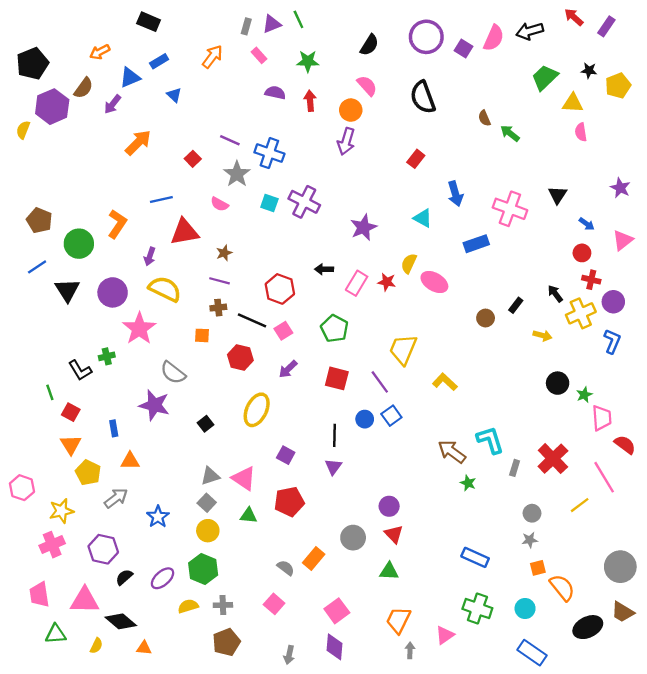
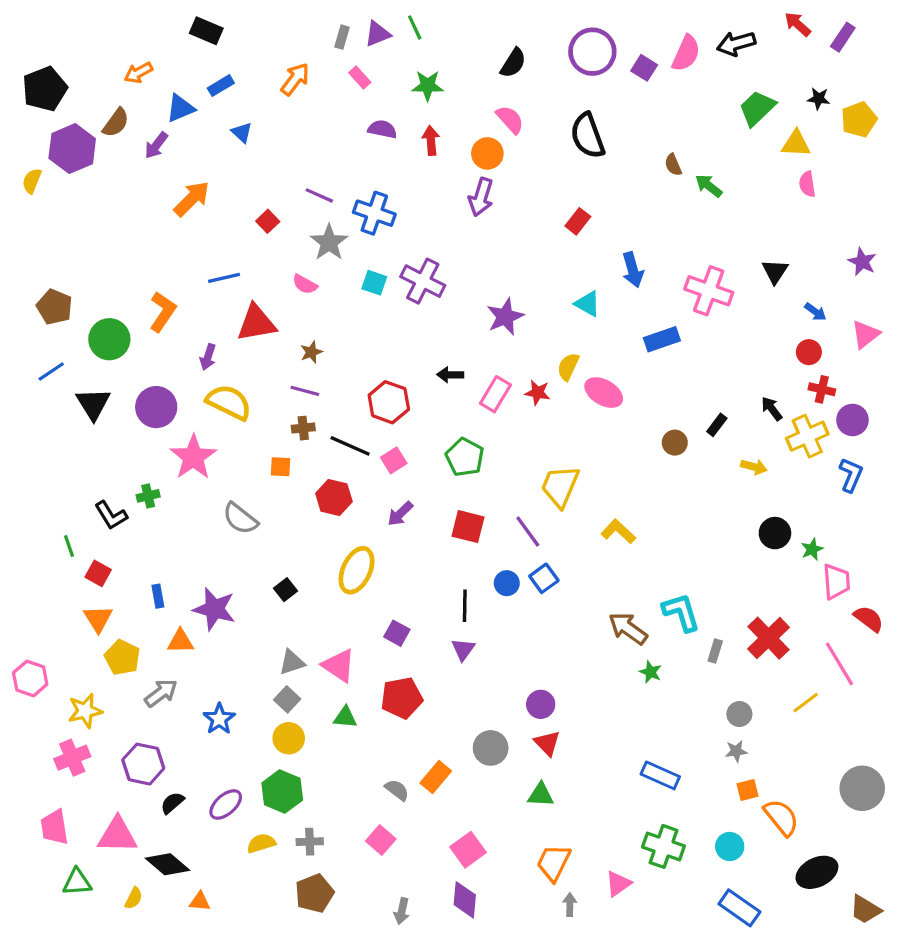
purple star: (154, 405) -> (214, 609), moved
brown trapezoid: (623, 612) -> (865, 909), moved

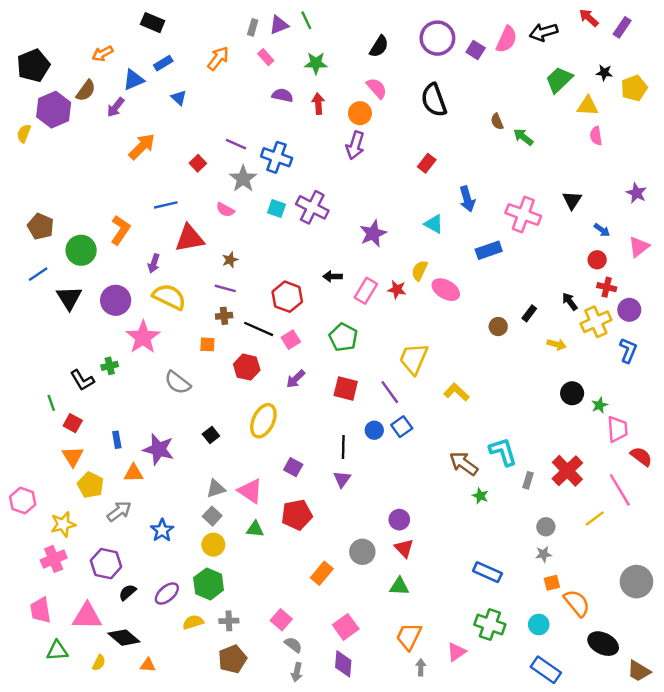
gray semicircle: (397, 790) -> (293, 645), moved
black ellipse: (817, 872) -> (603, 644), turned 52

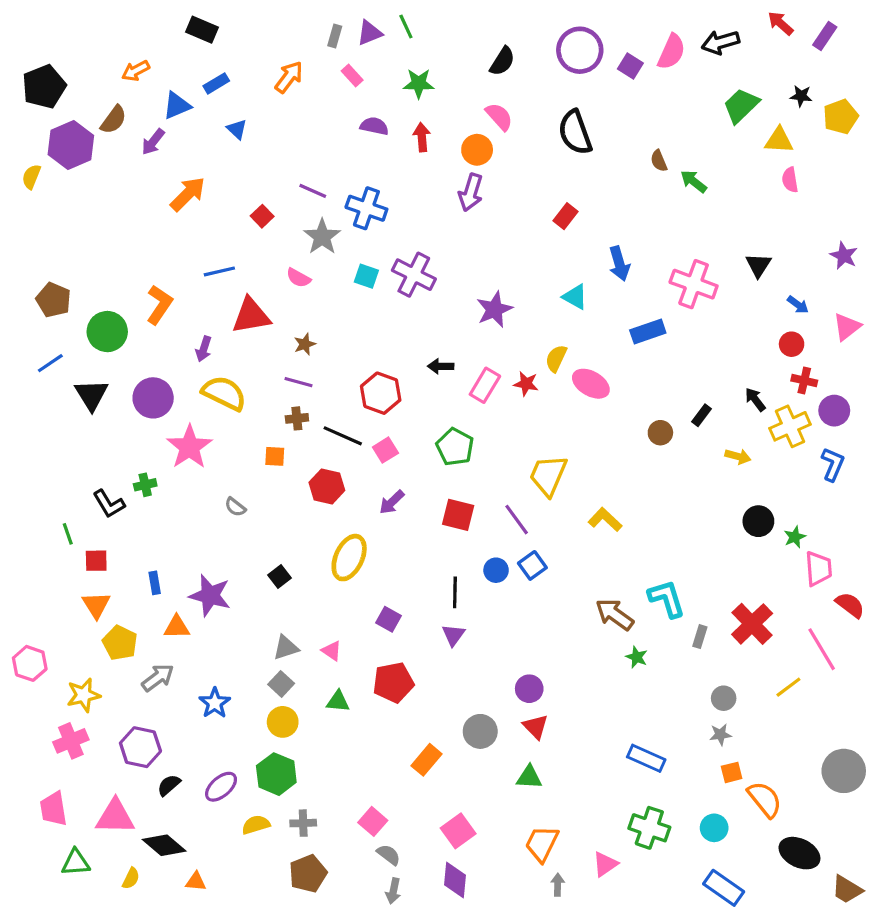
gray semicircle: (178, 383) -> (235, 507), size x0.6
red square: (73, 423) -> (96, 561), turned -30
pink triangle: (250, 491) -> (332, 651), size x0.6

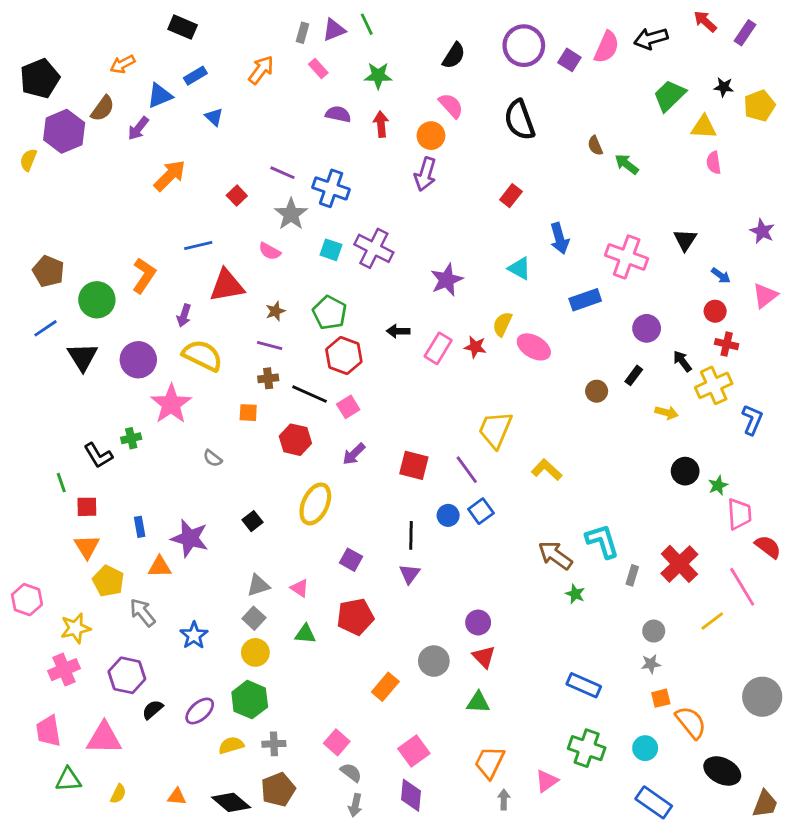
purple circle: (834, 411) -> (647, 328), moved
green pentagon: (455, 447) -> (330, 313), moved
gray arrow: (158, 678) -> (143, 612), turned -92
black diamond: (164, 845) -> (231, 802), moved
brown trapezoid: (847, 889) -> (765, 804), turned -100

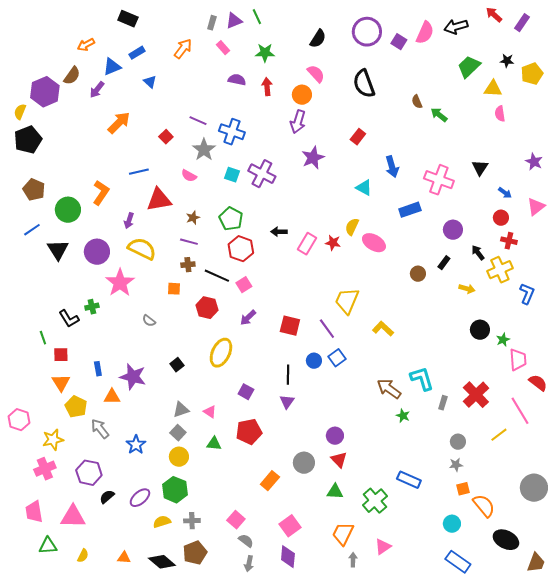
black pentagon: (40, 78) -> (28, 140), moved
purple star: (447, 280) -> (313, 158), moved
green cross: (587, 748) -> (375, 501), moved, turned 30

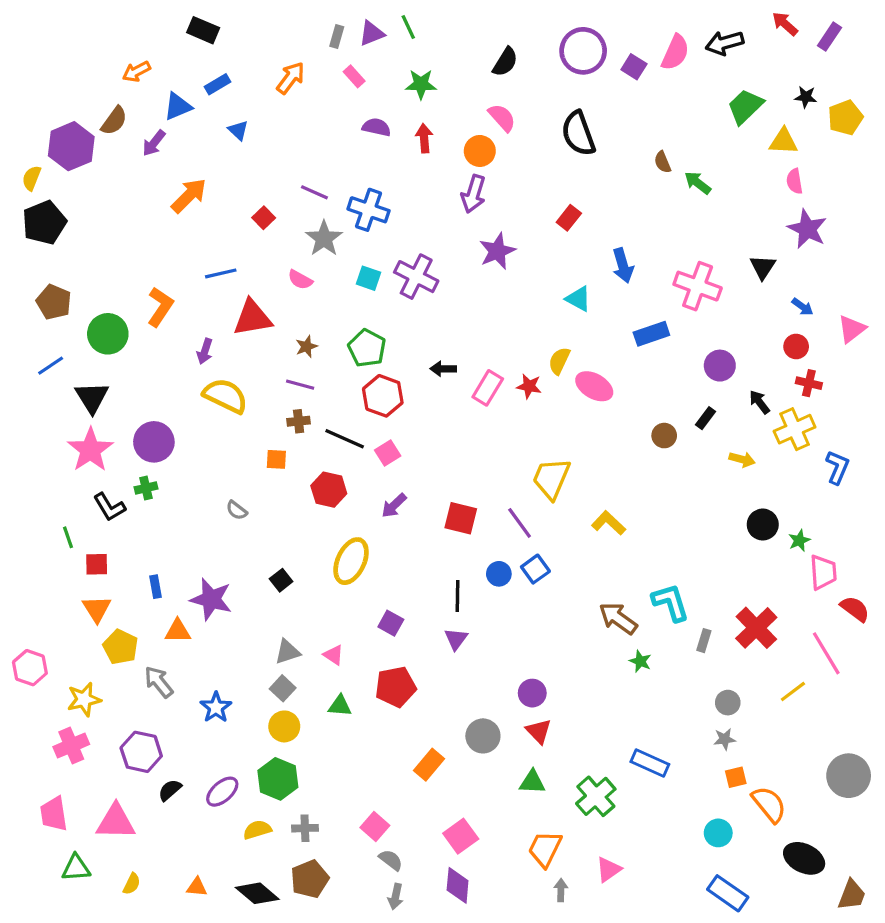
purple star: (534, 162) -> (807, 229), moved, size x1.4
purple circle: (97, 252) -> (154, 442), moved
pink star: (120, 283) -> (90, 450), moved

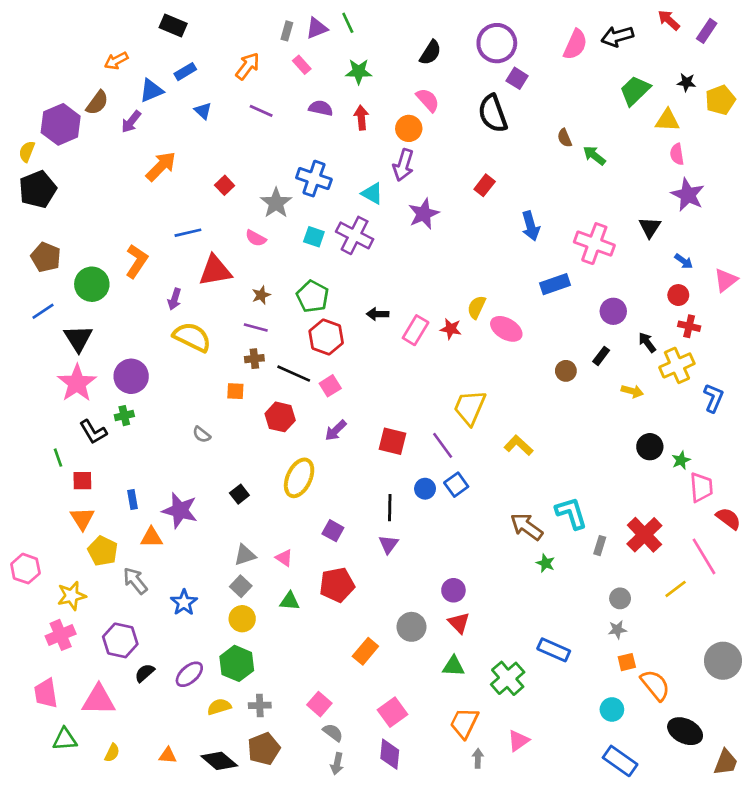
purple square: (634, 67) -> (517, 78), moved
purple line: (314, 192) -> (261, 111), moved
cyan triangle: (578, 299) -> (372, 193), moved

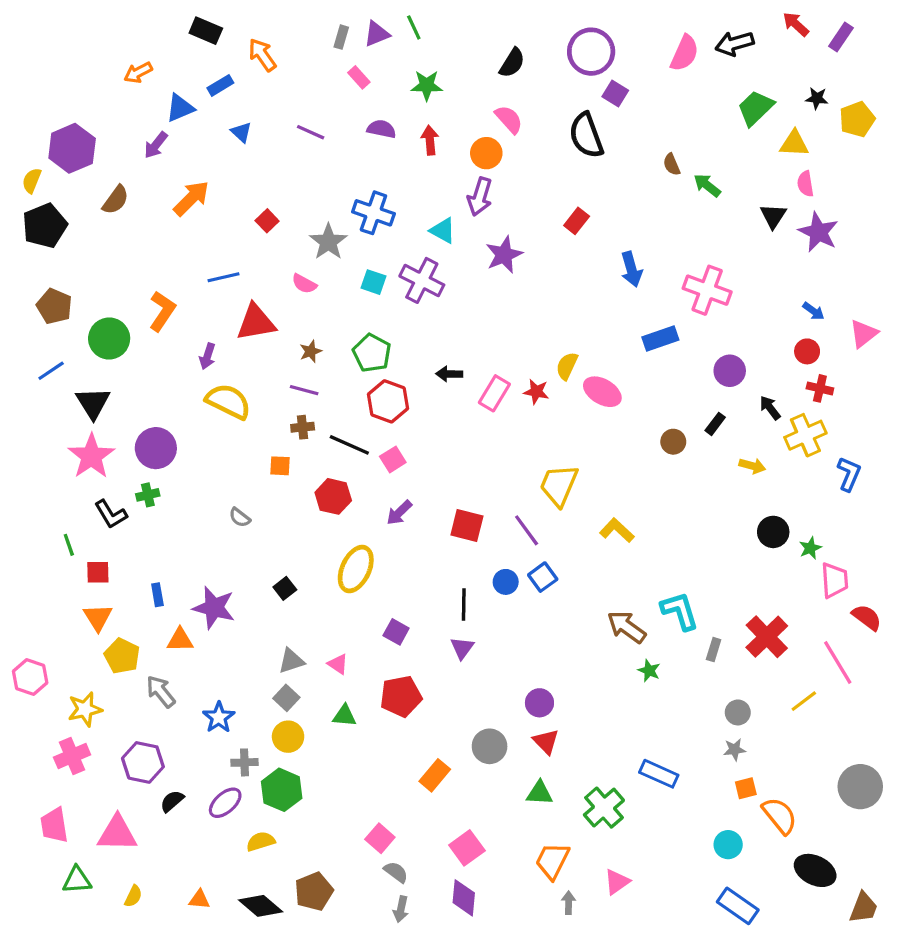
orange arrow: (248, 66) -> (262, 55), moved, turned -72
brown semicircle: (97, 103) -> (116, 200), moved
black triangle: (650, 227) -> (773, 216), moved
gray cross: (260, 705) -> (245, 762), moved

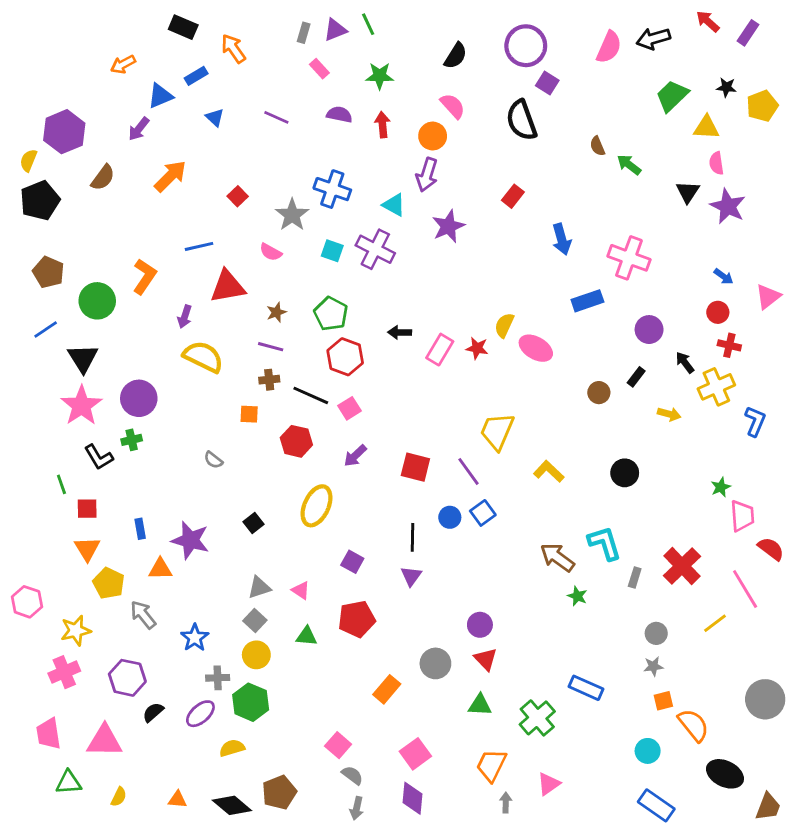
black circle: (773, 532) -> (625, 473), moved

